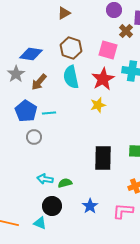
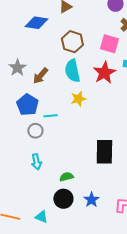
blue diamond: (31, 54) -> (36, 23), moved
yellow star: (98, 105) -> (78, 99), moved
cyan line: (49, 113) -> (50, 116), moved
cyan arrow: (45, 179) -> (36, 162), moved, turned -112
black circle: (52, 206) -> (63, 199), moved

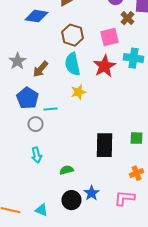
pink square: (109, 44) -> (110, 37), turned -30
black circle: (63, 199) -> (72, 200), moved

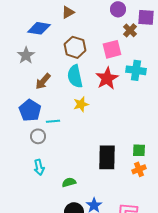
gray star: (18, 61) -> (26, 55), moved
orange cross: (136, 173) -> (139, 169), moved

